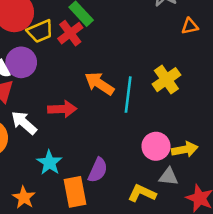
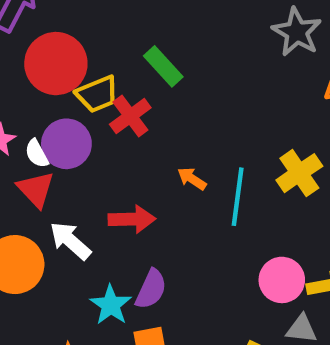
red cross: (70, 33) -> (130, 116), moved
orange arrow: (99, 84) -> (192, 179), size x0.6
purple semicircle: (98, 170) -> (151, 289), moved

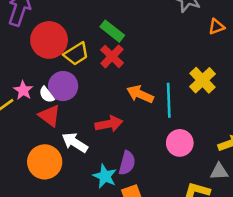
red cross: (130, 116) -> (112, 56), moved
orange arrow: (192, 179) -> (140, 94), size x1.5
pink circle: (282, 280) -> (180, 143), moved

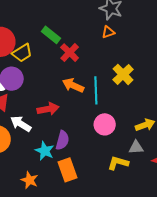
orange triangle: (216, 27) -> (108, 32), moved
red cross: (112, 56) -> (70, 53), moved

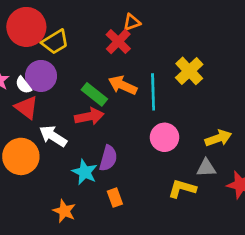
orange triangle: (108, 32) -> (132, 22), moved
green rectangle: (51, 35) -> (94, 94), moved
orange rectangle: (67, 170) -> (115, 198), size x0.6

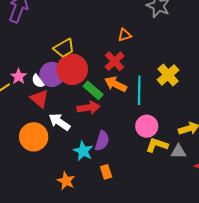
red circle: (26, 27) -> (72, 69), moved
red cross: (118, 42) -> (114, 61), moved
yellow L-shape: (182, 189) -> (157, 145), moved

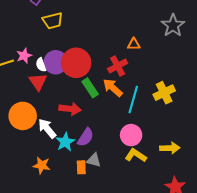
yellow trapezoid: (64, 48) -> (53, 21), moved
red arrow: (88, 108) -> (70, 109), moved
white arrow: (59, 122) -> (47, 128), moved
gray triangle: (178, 151) -> (94, 160), moved
orange star: (66, 181) -> (42, 165), turned -30

